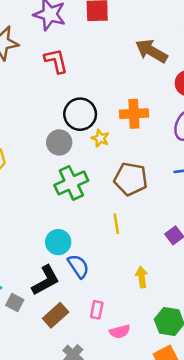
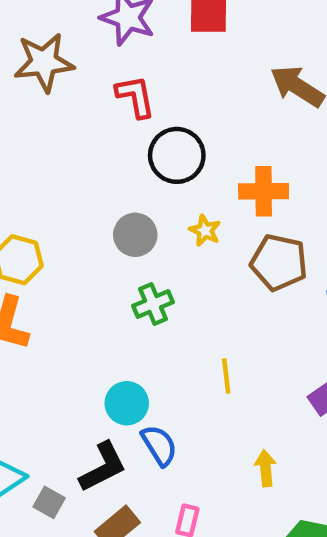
black circle: (80, 114) -> (177, 155), moved
brown pentagon: (131, 179) -> (279, 262), moved
green cross: (71, 183) -> (153, 304), size x0.7

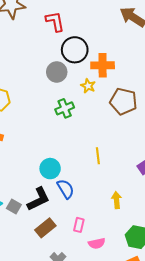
orange cross: (264, 191) -> (103, 65), moved
gray circle: (135, 235) -> (57, 72), moved
green cross: (153, 304) -> (65, 108), moved
gray square: (49, 502) -> (14, 206), moved

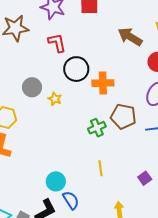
gray circle: (57, 72) -> (32, 87), moved
yellow star: (88, 86) -> (55, 99), moved
green cross: (65, 108) -> (97, 128), moved

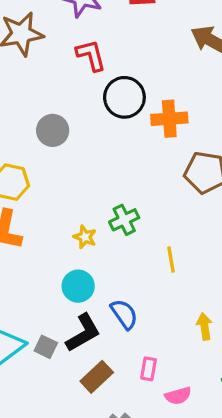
yellow star: (55, 99) -> (85, 237), moved
green cross: (97, 128) -> (124, 220), moved
cyan circle: (56, 181) -> (78, 286), moved

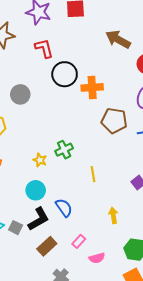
pink rectangle: (149, 369) -> (79, 241), turned 32

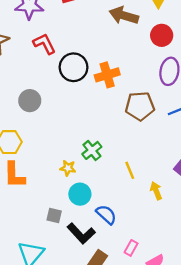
cyan circle: (36, 190) -> (80, 194), moved
yellow arrow: (113, 215) -> (156, 191), moved
black L-shape: (39, 219) -> (81, 233), turned 90
gray square: (16, 228) -> (54, 215), moved

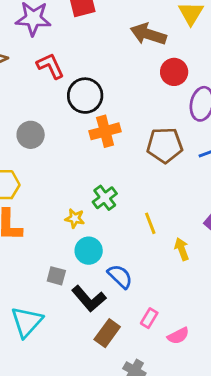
red circle: (162, 35) -> (174, 72), moved
orange cross: (107, 75) -> (105, 131), moved

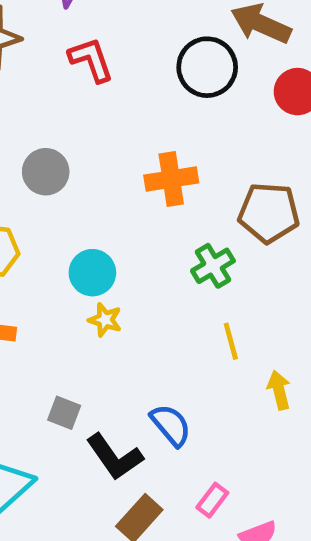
black circle: (85, 96) -> (207, 67), moved
green cross: (105, 198) -> (213, 266), moved
cyan circle: (89, 251) -> (92, 273), moved

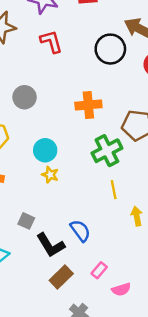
green cross: (213, 266) -> (107, 151), size x1.4

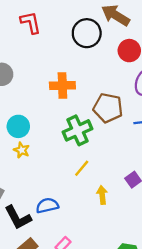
yellow line: (114, 190) -> (82, 168), turned 48
blue semicircle: (80, 231) -> (47, 205), turned -70

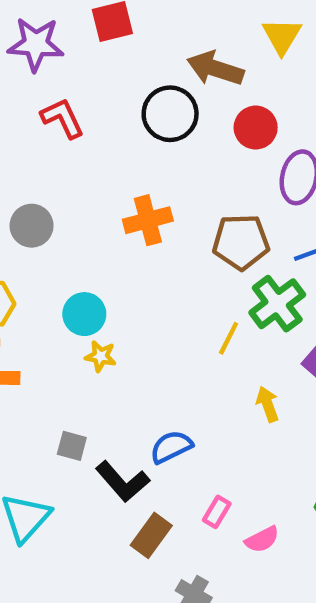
green cross: (77, 130) -> (277, 304), moved
yellow line: (82, 168) -> (229, 338), moved

